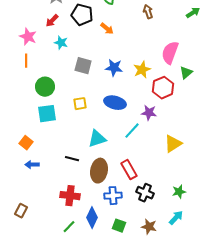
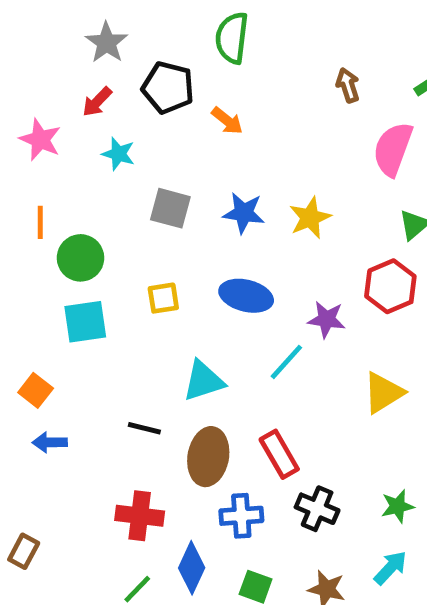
brown arrow: (148, 12) -> (348, 85), moved
pink semicircle: (170, 53) -> (393, 149), moved
orange line: (26, 61) -> (40, 222), moved
red hexagon: (163, 88) -> (390, 286), moved

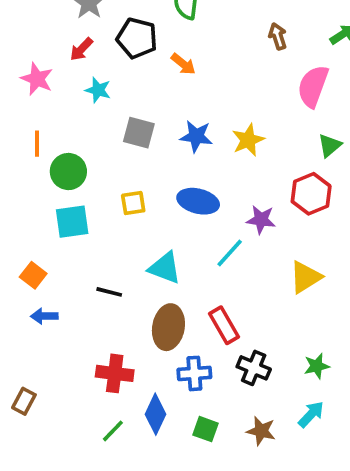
cyan triangle: (204, 381) -> (165, 268), turned 39
black line: (144, 428) -> (109, 292), moved

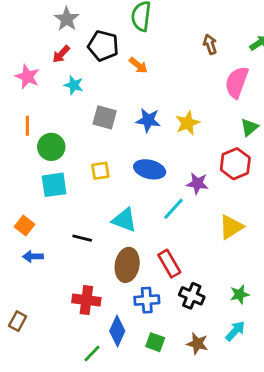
green line: (113, 431) -> (92, 353), moved

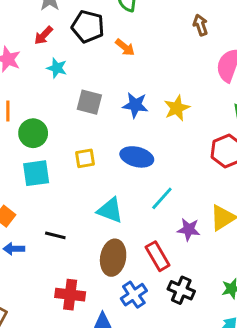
purple star: (197, 183) -> (189, 229), moved
black line: (82, 238) -> (55, 235), moved
blue cross: (147, 300) -> (134, 295), turned -30

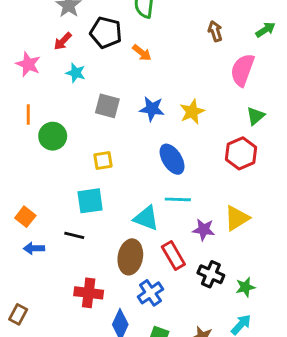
blue ellipse: (137, 157) -> (172, 159), moved, turned 44
cyan square: (36, 173) -> (90, 201), moved
cyan line: (162, 198) -> (178, 199), turned 50
cyan triangle: (110, 210) -> (146, 218), moved
black cross: (181, 290) -> (211, 274), moved

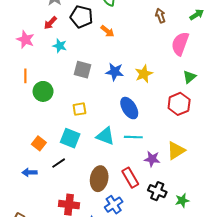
cyan square: (90, 201) -> (70, 138), turned 30
orange square: (25, 217) -> (39, 143), moved
cyan triangle: (146, 218) -> (105, 136), moved
black line: (74, 235) -> (59, 163), turned -48

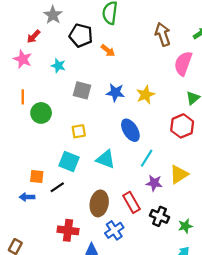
brown arrow: (160, 16) -> (163, 34), size x1.5
red arrow: (50, 23) -> (34, 37), moved
cyan line: (133, 137) -> (147, 158), moved, turned -60
orange square: (39, 143) -> (37, 177), moved, turned -32

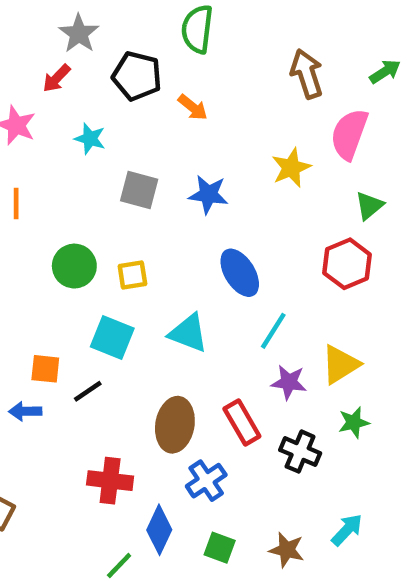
red arrow: (34, 37) -> (56, 78), moved
yellow star: (145, 95) -> (291, 168), moved
green circle: (41, 113) -> (74, 266), moved
green star: (185, 226) -> (354, 422), moved

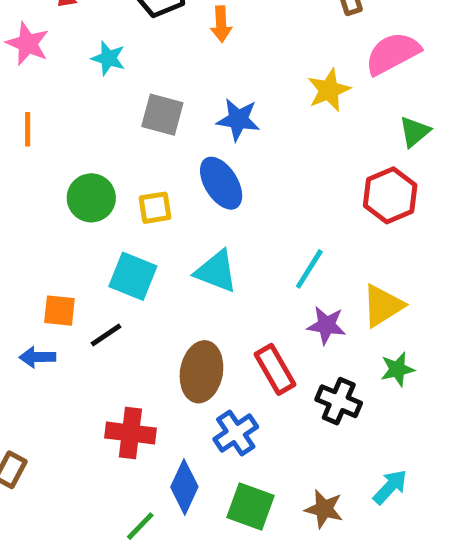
orange arrow: (193, 107) -> (221, 24), turned 48
pink semicircle: (349, 134) -> (393, 53), turned 42
blue ellipse: (240, 273) -> (221, 183), moved
green square: (220, 548) -> (250, 506), size x1.4

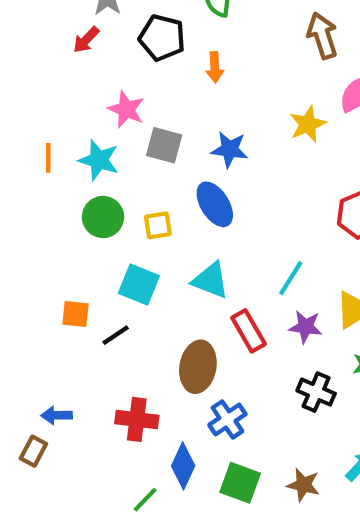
pink star: (28, 44) -> (126, 109), moved
cyan star: (108, 58) -> (99, 160), moved, size x1.4
blue arrow: (37, 357) -> (57, 415), moved
red rectangle: (275, 369) -> (249, 331), moved

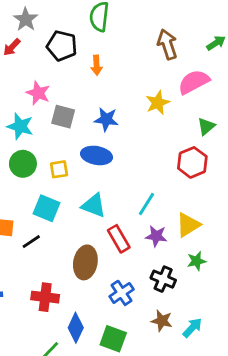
blue ellipse: (215, 204) -> (97, 155), turned -48
blue cross: (227, 419) -> (122, 293), moved
brown star: (303, 485) -> (162, 321), moved

